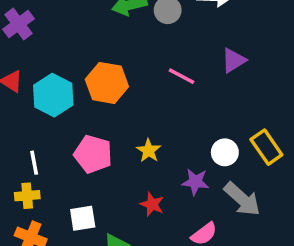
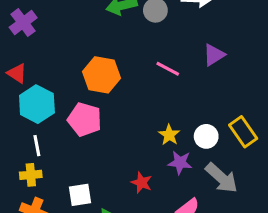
cyan hexagon: (53, 95) -> (37, 104), moved
yellow star: (149, 151) -> (169, 135), moved
pink pentagon: (93, 154) -> (85, 119), moved

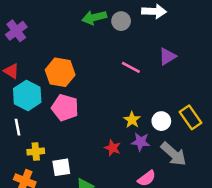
orange hexagon: (102, 75) -> (60, 72), moved
white line: (37, 146) -> (17, 127), moved
yellow cross: (31, 175) -> (36, 152), moved
red star: (142, 183) -> (113, 148), moved

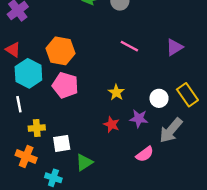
purple triangle: (167, 56) -> (174, 47), moved
yellow star: (132, 120) -> (116, 92), moved
gray arrow: (173, 154) -> (171, 130), turned 88

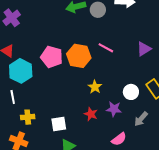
orange hexagon: (61, 51) -> (79, 56), moved
pink pentagon: (65, 85) -> (52, 57), moved
gray arrow: (171, 130) -> (141, 119), size x0.7
white square: (62, 143) -> (59, 124), moved

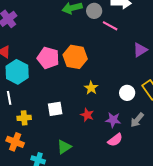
pink line: (106, 48) -> (110, 26), moved
purple star: (114, 109) -> (113, 120), moved
white square: (59, 124) -> (55, 109), moved

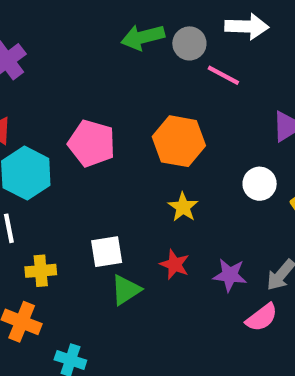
orange hexagon: (75, 57) -> (179, 141), moved
white circle: (127, 93) -> (260, 184), moved
pink semicircle: (115, 140) -> (262, 318), moved
green triangle: (64, 147) -> (126, 290), moved

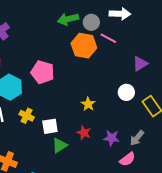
orange hexagon: (179, 141) -> (84, 46), moved
yellow cross: (41, 271) -> (27, 116), moved, turned 32

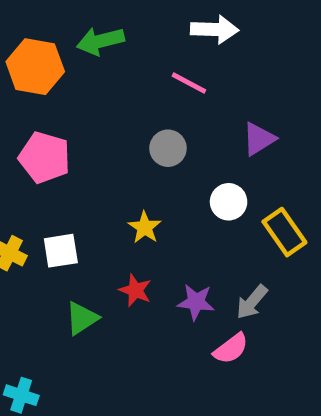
gray circle: (91, 22) -> (168, 148), moved
orange hexagon: (84, 46) -> (35, 67), moved
white square: (50, 126) -> (61, 251), moved

